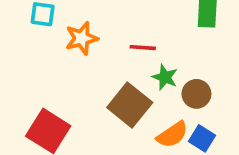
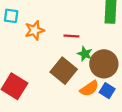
brown circle: (196, 94) -> (104, 64), size x1.6

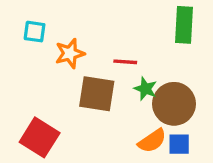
brown square: (64, 71) -> (97, 94), moved, turned -30
blue square: (107, 91) -> (179, 144), turned -32

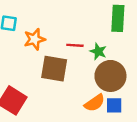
green star: (145, 89) -> (98, 51), moved

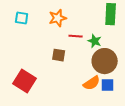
orange star: (35, 39) -> (58, 18), moved
brown square: (54, 69) -> (59, 55), size x0.6

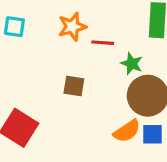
red line: (76, 36) -> (103, 43), moved

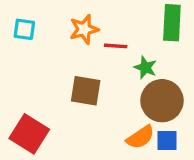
brown square: (74, 86) -> (86, 91), size x1.4

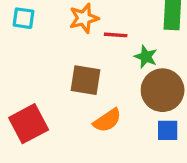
red square: (29, 134) -> (29, 124), turned 30
orange semicircle: (140, 137) -> (107, 120), moved

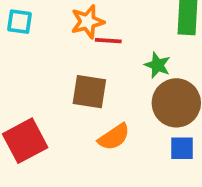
red line: (116, 35) -> (108, 41), moved

